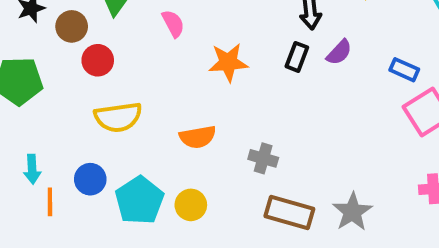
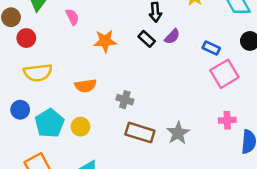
black rectangle: (297, 57) -> (147, 39), turned -70

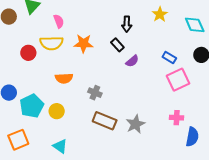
purple semicircle: (172, 37) -> (132, 61), moved
red circle: (26, 38) -> (28, 53), moved
yellow semicircle: (38, 73) -> (51, 43), moved

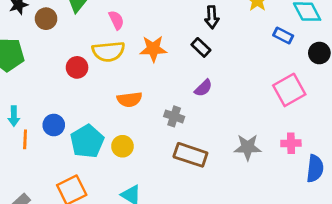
blue rectangle: (169, 58) -> (283, 35), moved
purple semicircle: (132, 61) -> (203, 88), moved
gray star: (135, 124) -> (248, 147), moved, turned 30

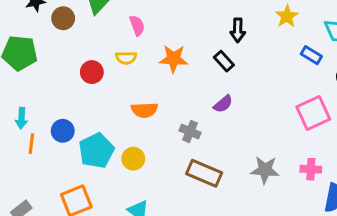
yellow semicircle: (108, 51) -> (126, 58), size x0.6

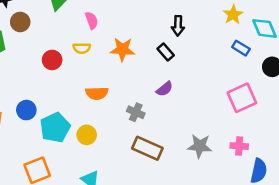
yellow star: (287, 16) -> (233, 15), moved
brown circle: (63, 18) -> (20, 22), moved

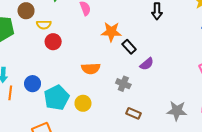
yellow semicircle: (82, 48) -> (44, 25), moved
black rectangle: (166, 52) -> (129, 47), moved
brown rectangle: (147, 148) -> (134, 113), size x0.6

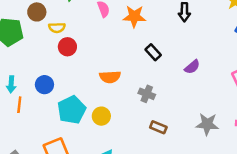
orange star: (111, 32) -> (134, 16), moved
purple semicircle: (147, 64) -> (192, 67), moved
blue circle: (33, 84) -> (44, 85), moved

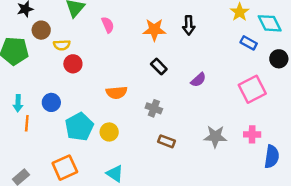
orange star: (134, 16) -> (154, 30), moved

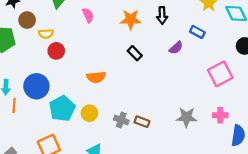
blue rectangle: (249, 43) -> (197, 32), moved
purple semicircle: (198, 80) -> (176, 48), moved
blue circle: (51, 102) -> (36, 86), size x1.5
gray cross: (154, 108) -> (121, 120), moved

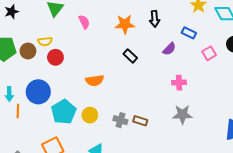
brown circle: (27, 20) -> (28, 51), moved
pink square: (220, 74) -> (209, 53), moved, size x0.6
pink cross: (220, 115) -> (179, 83), moved

